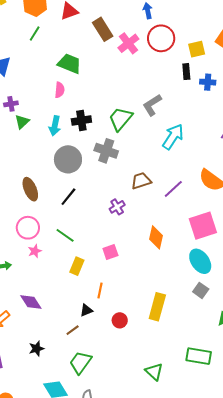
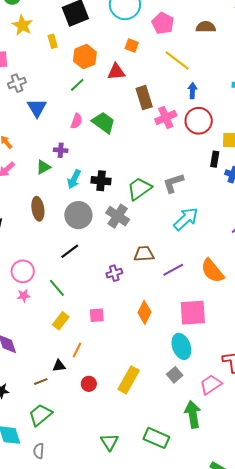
pink semicircle: (60, 90) -> (77, 121), moved
purple cross: (11, 104) -> (61, 150), moved
brown ellipse: (30, 189) -> (38, 209), moved

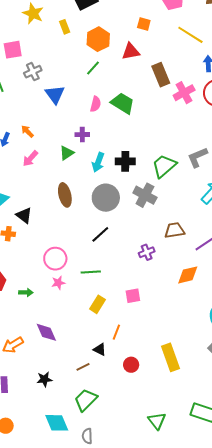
green line: (57, 288) -> (91, 272), turned -48
orange diamond: (144, 312) -> (188, 275), moved, turned 55
black triangle: (59, 366) -> (100, 349), turned 40
yellow rectangle: (129, 380) -> (170, 357), turned -44

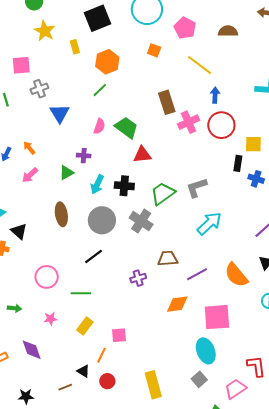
red triangle: (131, 51) -> (142, 155), moved
pink star: (58, 283) -> (51, 319), moved
pink square: (133, 296) -> (119, 335), moved
red circle: (131, 365) -> (107, 381), moved

